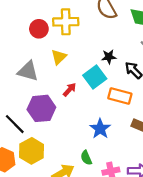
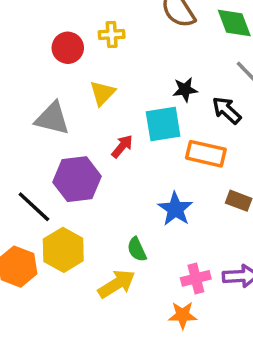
yellow cross: (66, 22) -> (112, 35), size x0.6
cyan square: (95, 77) -> (163, 124), turned 30
green semicircle: (86, 158) -> (137, 249), moved

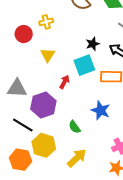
gray triangle: (52, 118) -> (17, 88), moved
green semicircle: (137, 249) -> (75, 127), moved

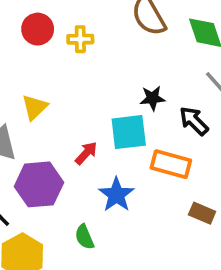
red circle: (24, 34) -> (38, 29), moved
yellow triangle: (48, 55) -> (35, 107), moved
blue star: (101, 110) -> (116, 195), moved

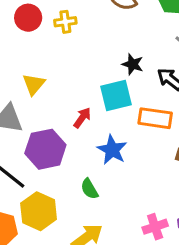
black star: (152, 98) -> (133, 64), turned 30

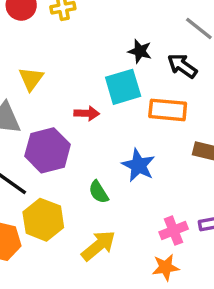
red arrow: (82, 118) -> (87, 113), turned 60
blue star: (112, 150) -> (138, 165), moved

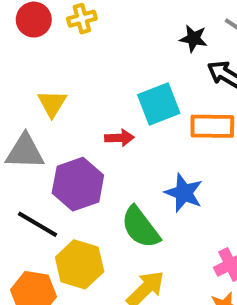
black star: (140, 51) -> (193, 39), moved
green semicircle: (99, 192) -> (141, 227), size x1.6

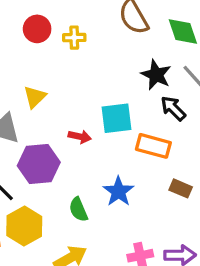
black star: (193, 39) -> (156, 75), size x1.4
green semicircle: (141, 227) -> (78, 209), size x0.7

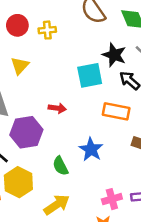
yellow triangle: (35, 97) -> (20, 66), moved
cyan square: (117, 118) -> (90, 75), moved

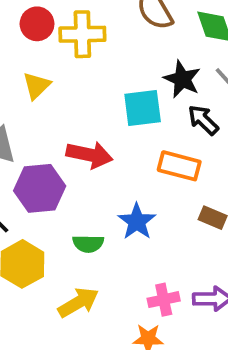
yellow cross: (47, 30) -> (82, 34), size x1.6
red arrow: (57, 108) -> (89, 155), size x1.6
green semicircle: (60, 166) -> (88, 244), turned -66

